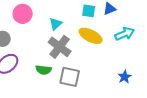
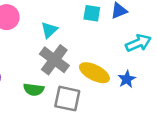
yellow ellipse: (91, 36) -> (94, 73), moved
blue star: (125, 77) -> (127, 79), moved

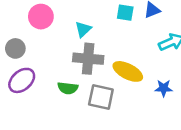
gray cross: (54, 60) -> (88, 59), turned -32
blue star: (127, 79) -> (164, 88), moved, turned 30

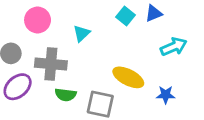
cyan square: (125, 13) -> (126, 16), turned 30
gray cross: (88, 59) -> (51, 64), moved

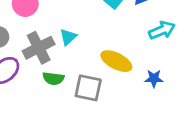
cyan triangle: (82, 33) -> (68, 37), moved
gray cross: (51, 64) -> (39, 48), turned -32

